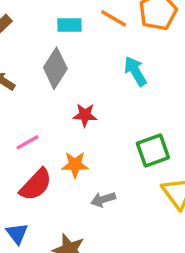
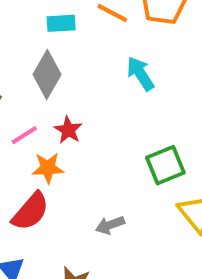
red star: (85, 115) -> (68, 130), moved, turned 30
pink line: (27, 142) -> (24, 135), moved
orange star: (75, 165) -> (48, 168), moved

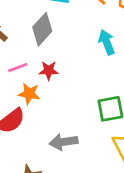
red star: (68, 130) -> (49, 70), turned 30
gray arrow: (110, 225) -> (64, 142), size x1.4

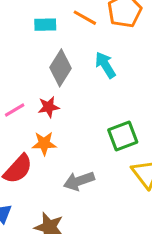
gray diamond: (42, 29) -> (60, 68), moved
orange star: (29, 94) -> (44, 144), moved

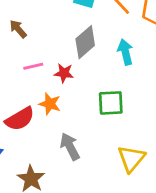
green square: (123, 136) -> (111, 103), moved
gray arrow: (79, 181) -> (70, 146), turned 64

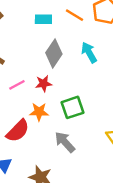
green square: (111, 103) -> (72, 107), moved

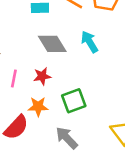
gray diamond: (54, 53) -> (52, 44), turned -64
pink line: (17, 85) -> (14, 78), turned -49

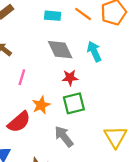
red star: (42, 76) -> (70, 78), moved
orange star: (38, 106) -> (41, 105), turned -30

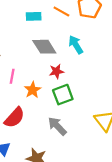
orange star: (41, 105) -> (33, 90), moved

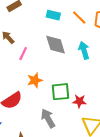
red star: (56, 71) -> (79, 101), moved
pink line: (12, 76) -> (23, 54), moved

